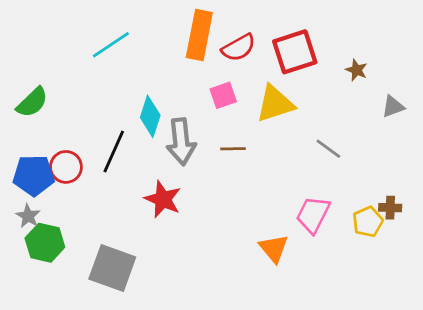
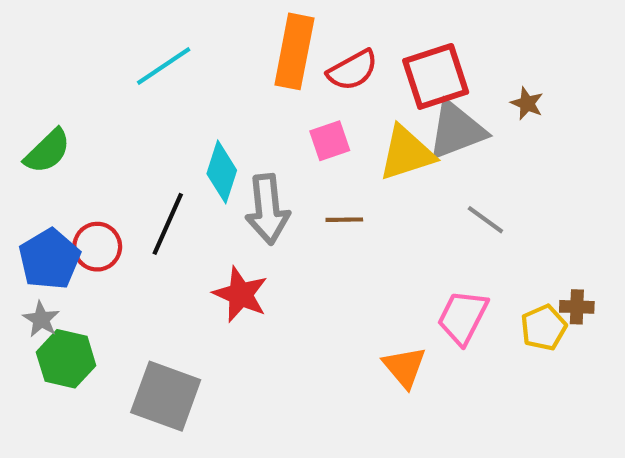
gray triangle: (393, 107) -> (456, 130), moved, size x1.8
blue pentagon: (34, 175) -> (49, 259), turned -30

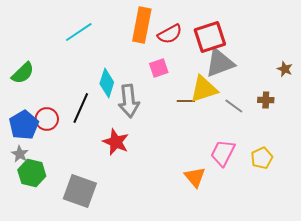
brown star: (527, 103) -> (285, 69), moved
yellow triangle: (407, 153) -> (204, 89), moved
brown line: (344, 220) -> (186, 101), moved
brown cross: (577, 307) -> (266, 100), moved

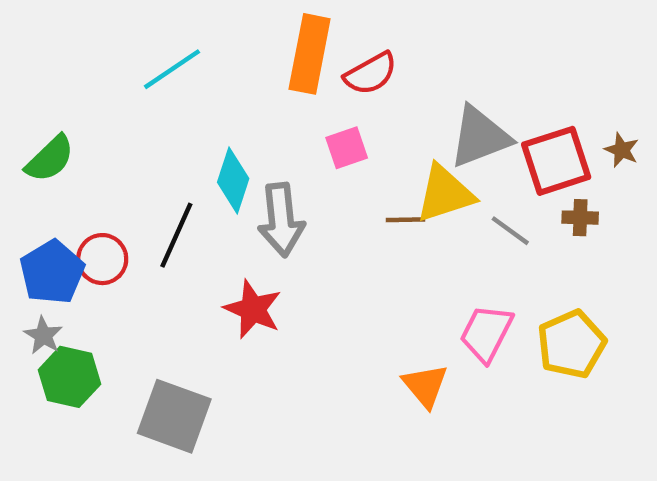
red square: (210, 37) -> (556, 161), moved
yellow pentagon: (262, 158) -> (571, 344), size x1.4

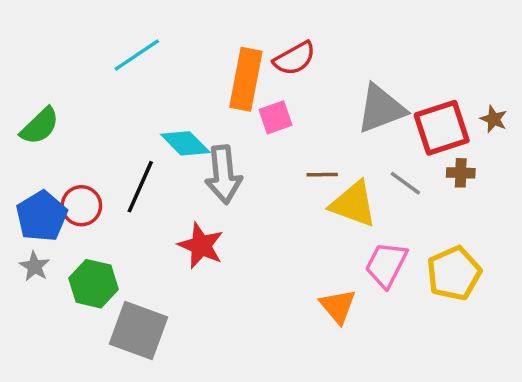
orange rectangle: (310, 54) -> (246, 79), moved
cyan diamond: (233, 180) -> (185, 143), turned -63
yellow triangle: (445, 194) -> (353, 204), moved, turned 38
green hexagon: (69, 377) -> (93, 284), moved

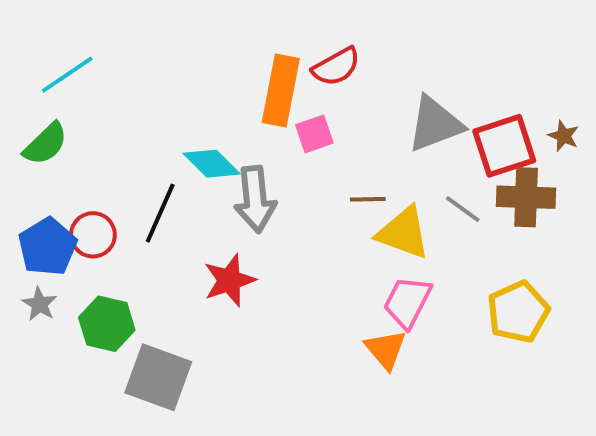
cyan line: (137, 55) -> (67, 75), moved
brown cross: (461, 173) -> (526, 197), size x1.8
red star: (201, 246) -> (229, 280), turned 30
pink trapezoid: (386, 265) -> (407, 302), moved

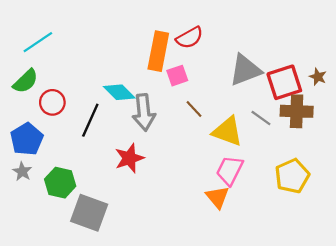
brown line: (368, 199) -> (194, 109), moved, turned 48
red circle: (93, 235) -> (52, 102), moved

